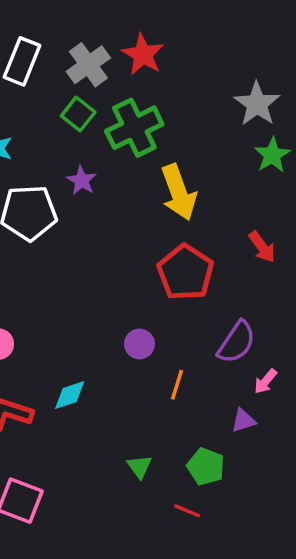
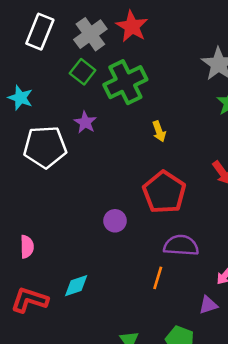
yellow arrow: (179, 192) -> (159, 131), size x0.5
purple semicircle: (237, 342) -> (181, 245), moved, turned -120
purple circle: (139, 344) -> (115, 221), moved

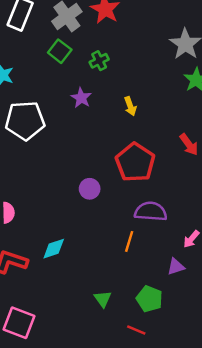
green cross: (125, 82) -> (99, 61), size x0.5
purple star: (85, 122) -> (81, 98), moved

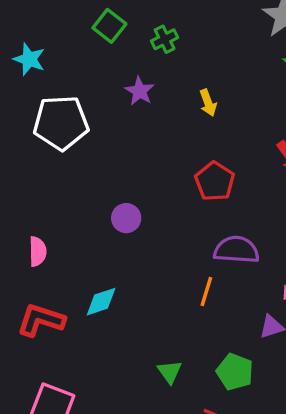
red pentagon: (135, 162) -> (215, 181), size x0.7
purple circle: (90, 189) -> (126, 218), moved

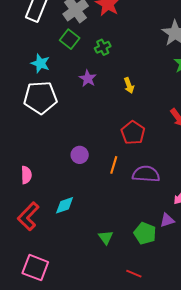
cyan star: (29, 59) -> (40, 63), moved
orange line: (206, 292) -> (114, 165), moved
red L-shape: (41, 320) -> (28, 216), turned -64
green triangle: (170, 372) -> (106, 237), moved
green pentagon: (235, 372) -> (145, 233), moved

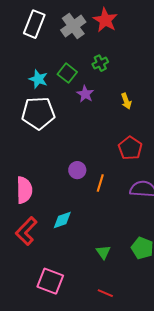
green square: (70, 39) -> (67, 73), moved
orange line: (114, 165) -> (100, 183), moved
pink semicircle: (26, 175) -> (24, 190), size x1.5
pink square: (35, 268) -> (50, 281), moved
red line: (134, 274) -> (105, 293), moved

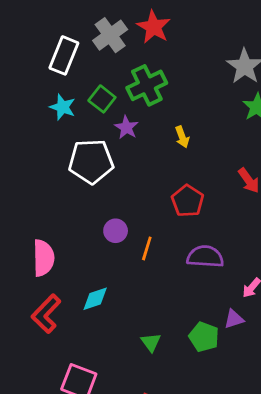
white rectangle: (34, 24) -> (64, 55), moved
green cross: (100, 63) -> (147, 85), size x1.8
white pentagon: (38, 113) -> (91, 161), moved

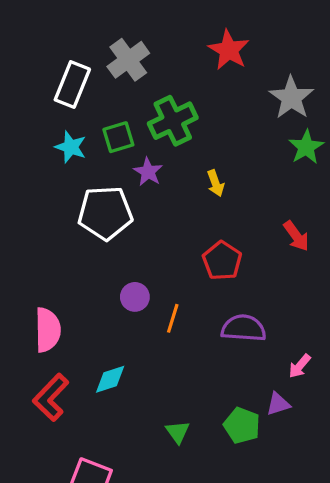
red star: (154, 27) -> (229, 50), moved
green square: (102, 99) -> (118, 137), turned 35

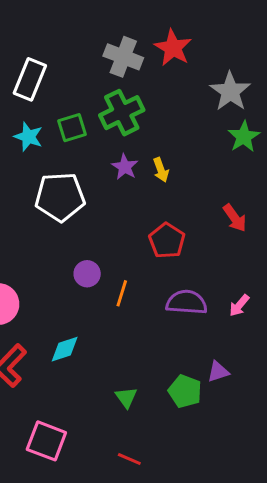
gray cross: (128, 60) -> (123, 57), moved, turned -33
purple star: (148, 172) -> (125, 167), moved
pink arrow: (300, 366) -> (239, 305), moved

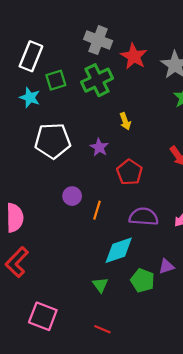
red star: (173, 48) -> (134, 56), moved
green square: (72, 128) -> (56, 80), moved
purple star: (125, 167) -> (99, 147), moved
cyan diamond: (65, 349) -> (119, 250), moved, size x1.4

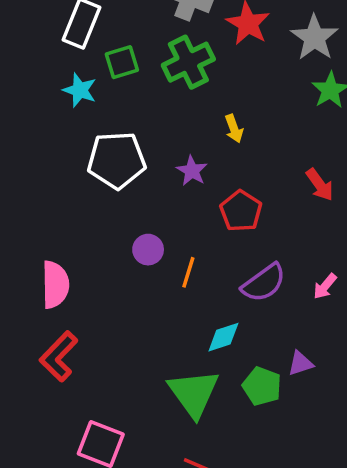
purple semicircle: (144, 217) -> (264, 283), turned 140
cyan diamond: (119, 250) -> (223, 337), size x0.7
green triangle: (100, 285) -> (194, 393), size x2.0

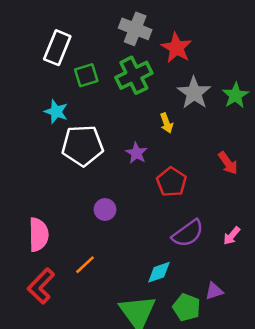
gray star: (314, 38) -> (194, 93), moved
cyan star: (80, 90) -> (56, 112), moved
orange line: (188, 272) -> (85, 265), moved, turned 30

